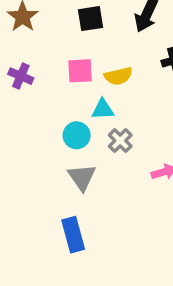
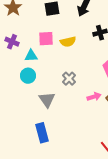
cyan triangle: (103, 109) -> (31, 56), moved
cyan circle: (77, 135) -> (28, 76), moved

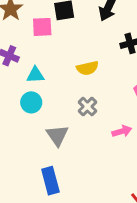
pink square: (46, 39) -> (42, 27), moved
yellow semicircle: (68, 42) -> (87, 68), moved

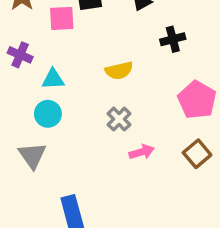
pink arrow: (122, 131) -> (142, 152), moved
gray triangle: (57, 135) -> (32, 155), moved

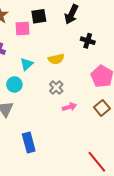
black cross: (173, 39) -> (88, 41), turned 32
cyan triangle: (53, 79) -> (27, 64), moved, turned -40

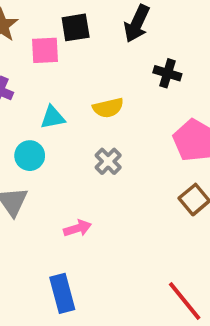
cyan triangle: (27, 64) -> (53, 117), turned 32
pink arrow: (69, 107) -> (78, 228), moved
blue rectangle: (29, 143) -> (62, 293), moved

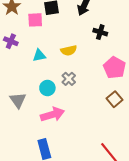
cyan circle: (30, 156) -> (47, 88), moved
pink arrow: (78, 228) -> (52, 114), size x1.6

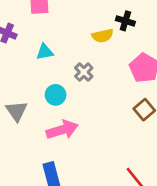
yellow semicircle: (69, 50) -> (103, 36), moved
gray cross: (69, 79) -> (84, 72), moved

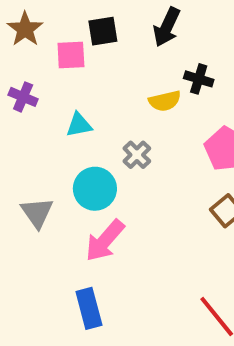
cyan circle: (56, 95) -> (95, 189), size x1.4
pink arrow: (62, 130) -> (105, 241), turned 148

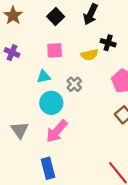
black square: (103, 31) -> (56, 17), turned -35
pink square: (71, 55) -> (55, 50), moved
cyan triangle: (79, 125) -> (44, 77), moved
gray triangle: (37, 213) -> (20, 130), moved

